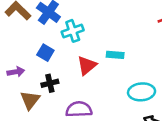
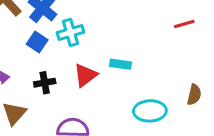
blue square: (45, 53) -> (37, 42), moved
black cross: (50, 83) -> (45, 83), moved

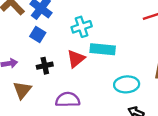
cyan cross: (71, 32) -> (82, 27), moved
cyan rectangle: (120, 64) -> (103, 49), size x1.5

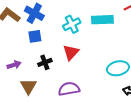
blue square: (38, 35) -> (35, 36), turned -32
cyan rectangle: (103, 49) -> (102, 20), moved

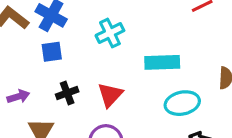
cyan rectangle: (102, 20) -> (162, 62), moved
red triangle: (71, 52) -> (110, 95), moved

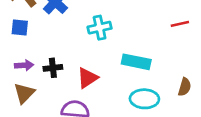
blue square: (52, 52) -> (20, 27), moved
purple arrow: (18, 97) -> (24, 65), moved

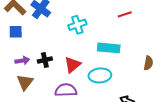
red line: (180, 24) -> (125, 14), moved
cyan ellipse: (144, 99) -> (100, 75), moved

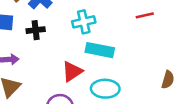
cyan rectangle: (109, 48) -> (100, 50), moved
black cross: (45, 60) -> (36, 30), moved

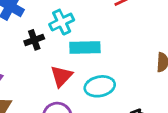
black cross: (36, 30) -> (34, 40), moved

